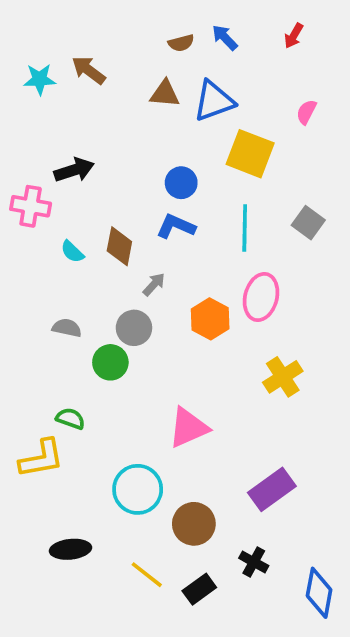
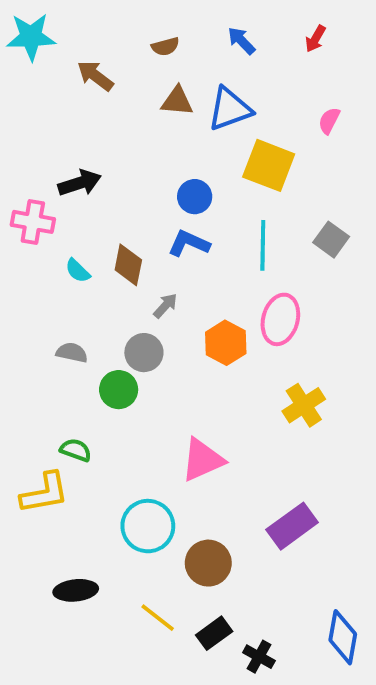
brown semicircle: (181, 43) -> (165, 47), moved
cyan star: (40, 79) -> (31, 37), moved, size x1.4
black cross: (254, 562) -> (259, 657), moved

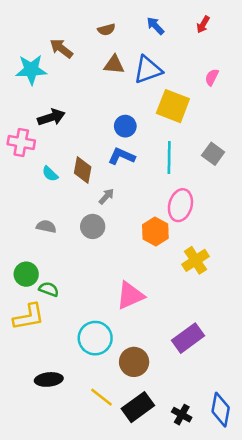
cyan star: (31, 37) -> (31, 70), moved
orange hexagon: (226, 343) -> (155, 231), moved
green circle: (119, 390) -> (26, 274), moved
black rectangle: (214, 633) -> (138, 407), size x1.4
black cross: (259, 657) -> (182, 415), moved

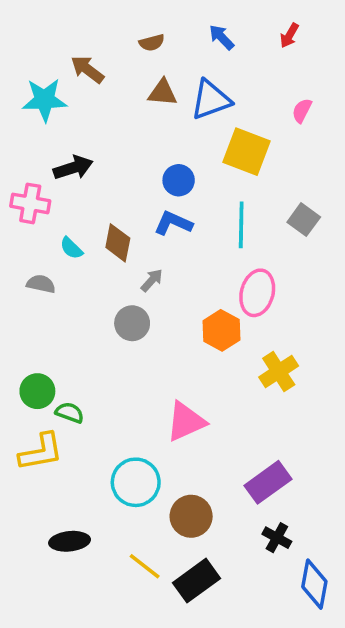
gray semicircle: (46, 226) -> (41, 284), moved
black cross: (182, 415) -> (277, 538), moved

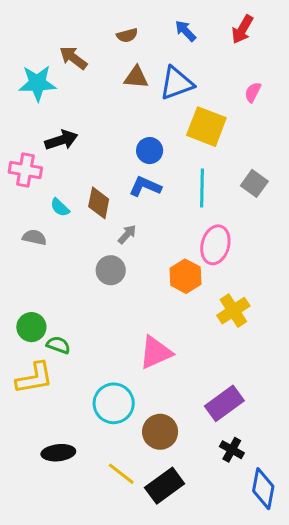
red arrow: (289, 35) -> (242, 29), size x1.4

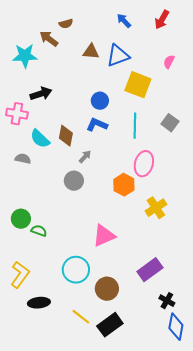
brown semicircle: (127, 35) -> (66, 24), moved
cyan semicircle: (60, 207) -> (40, 139), size x1.5
yellow L-shape: (34, 378) -> (20, 275), moved, turned -44
black cross: (232, 450) -> (167, 301), moved

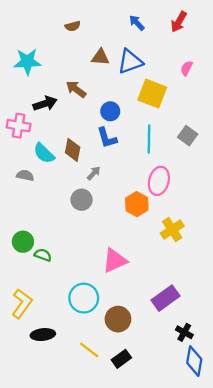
brown arrow: (49, 39) -> (76, 89), moved
blue L-shape: (97, 125) -> (107, 138), turned -130
black rectangle: (110, 325) -> (121, 359), size x0.7

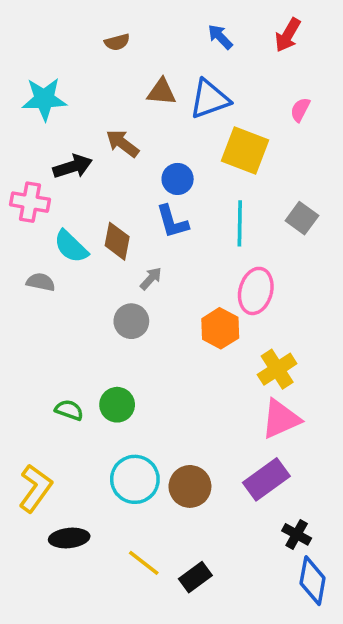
green circle: (23, 242) -> (117, 405), moved
pink triangle: (115, 260) -> (281, 419), moved
brown circle: (118, 319) -> (190, 486), moved

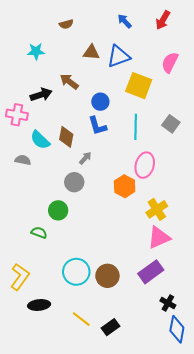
cyan star: (44, 99) -> (36, 51), moved, size x0.7
pink semicircle: (300, 110) -> (170, 62), size x1.5
green circle: (117, 405) -> (58, 210), moved

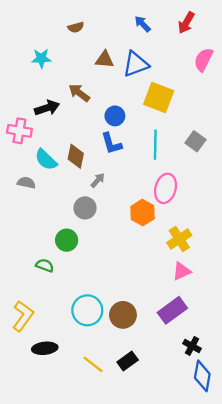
pink semicircle: (170, 62) -> (203, 60), moved
pink triangle: (159, 238) -> (182, 271), size x0.7
black rectangle: (110, 327) -> (128, 361), moved

